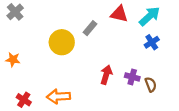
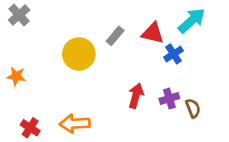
red triangle: (119, 14) -> (153, 33), moved
blue cross: (152, 42) -> (174, 54), moved
purple cross: (132, 77) -> (169, 99), turned -32

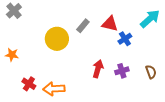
cyan arrow: (192, 21) -> (150, 19), moved
brown semicircle: (193, 108) -> (151, 72), moved
red cross: (30, 128) -> (29, 84), moved

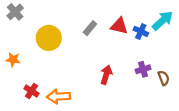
yellow circle: (57, 39) -> (49, 38), moved
blue cross: (125, 39) -> (141, 31), moved, turned -32
purple cross: (122, 71) -> (143, 69), moved

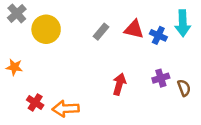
cyan arrow: (163, 21) -> (183, 23), turned 130
yellow circle: (49, 38) -> (46, 29), moved

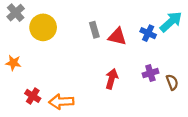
cyan arrow: (183, 23) -> (171, 22), turned -130
red triangle: (134, 29) -> (117, 37), moved
gray rectangle: (101, 32) -> (94, 30), turned -56

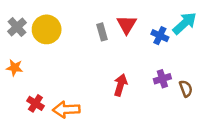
gray cross: (16, 13) -> (17, 27), moved
red triangle: (117, 37) -> (127, 25), moved, turned 48

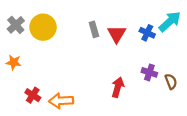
red triangle: (127, 25) -> (117, 34), moved
purple cross: (162, 79) -> (149, 72), turned 35
red arrow: (120, 85) -> (118, 87), moved

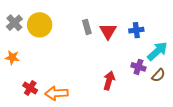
cyan arrow: (170, 22) -> (157, 51), moved
blue cross: (147, 33) -> (136, 30), turned -32
brown semicircle: (171, 82) -> (158, 75), turned 64

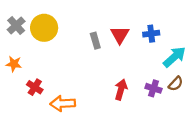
gray rectangle: (87, 27) -> (95, 41), moved
purple cross: (138, 67) -> (154, 88), moved
red cross: (30, 88) -> (35, 87), moved

